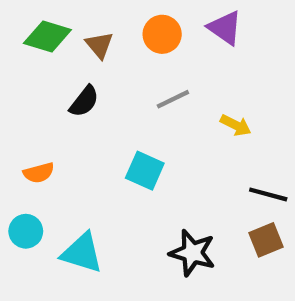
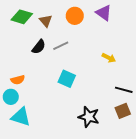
gray line: (173, 99) -> (61, 46), moved
cyan circle: (26, 231) -> (11, 97), moved
cyan triangle: (82, 253) -> (21, 117), moved

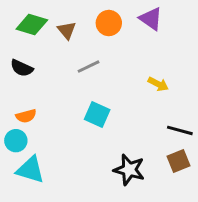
black semicircle: (39, 47) -> (22, 68), moved, turned 77

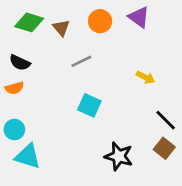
orange semicircle: (26, 116) -> (14, 88), moved
black line: (180, 130) -> (166, 120), turned 30
brown square: (179, 161) -> (164, 148), turned -30

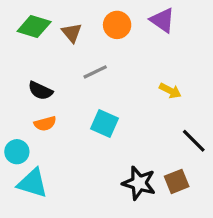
black semicircle: (20, 63) -> (40, 91), moved
orange semicircle: (14, 88) -> (45, 124), moved
brown square: (164, 148) -> (177, 181), moved, turned 30

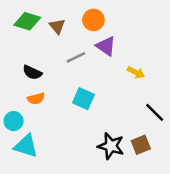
purple triangle: (162, 20) -> (106, 46), moved

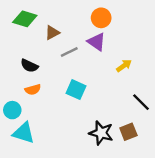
orange circle: (93, 20) -> (101, 18), moved
brown triangle: (57, 26) -> (52, 33), moved, turned 42
yellow arrow: (136, 72) -> (124, 66), turned -63

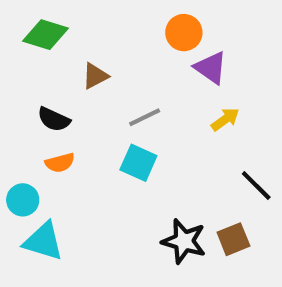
brown triangle: (52, 33) -> (95, 76), moved
purple triangle: (97, 42) -> (211, 68), moved
gray line: (69, 52) -> (145, 117), moved

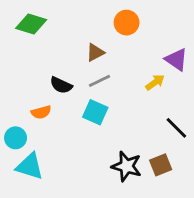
purple triangle: (211, 68) -> (176, 60), moved
brown triangle: (95, 76) -> (95, 52), moved
black semicircle: (54, 119) -> (61, 85), moved

